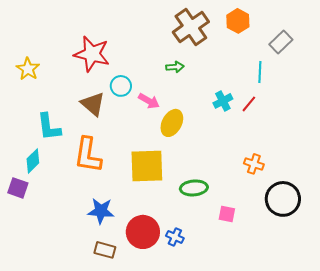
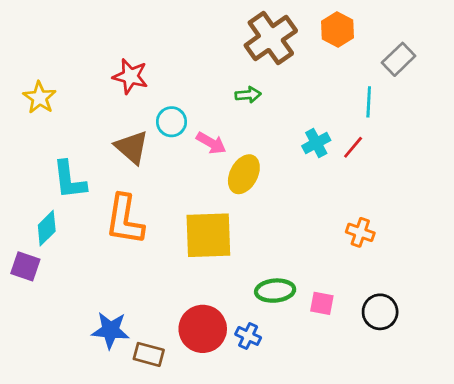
red star: (92, 54) -> (130, 76), size x0.7
green ellipse: (194, 188) -> (275, 291), moved
black circle: (283, 199) -> (380, 312), moved, size x0.7
blue star: (101, 211) -> (110, 330), moved

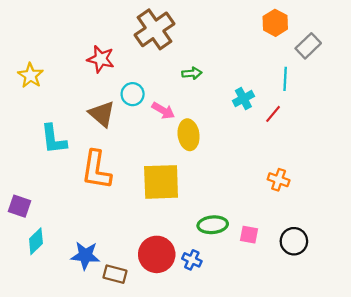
orange hexagon: (337, 30) -> (275, 23), moved
brown cross: (271, 38) -> (155, 29), moved
cyan cross: (316, 143) -> (243, 99), moved
yellow ellipse: (244, 174) -> (189, 135), turned -36
cyan diamond: (47, 228) -> (36, 241), moved

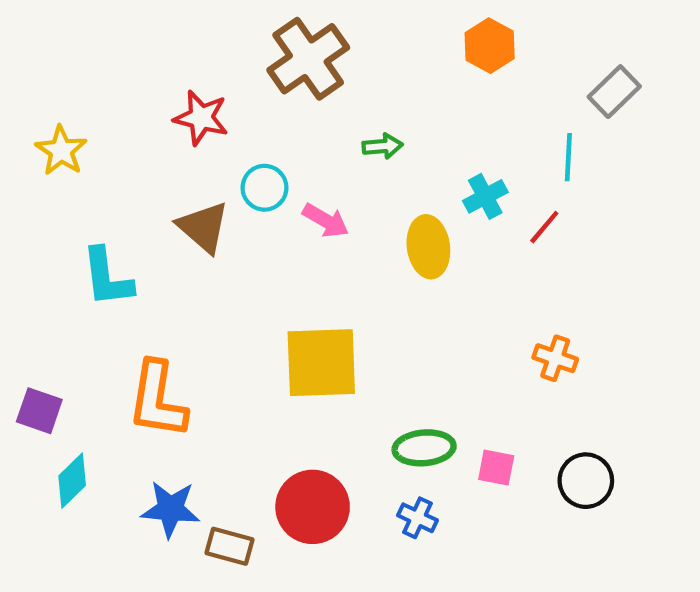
orange hexagon: (275, 23) -> (490, 46), moved
yellow ellipse: (189, 135) -> (428, 247), moved
orange L-shape: (96, 170) -> (157, 400), moved
blue cross: (192, 260) -> (418, 518), moved

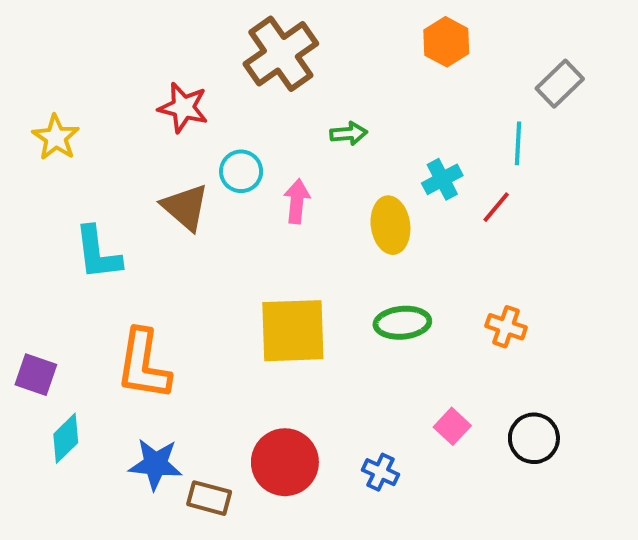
pink arrow: (326, 221) -> (297, 201), turned -114
green ellipse: (424, 448) -> (402, 323), moved
pink square: (496, 468) -> (452, 426), turned 32

